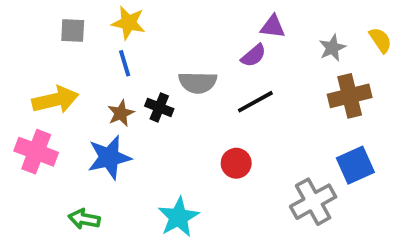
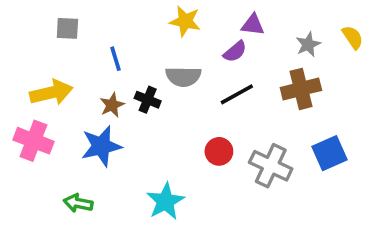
yellow star: (128, 23) -> (185, 21), moved
brown cross: (350, 96) -> (301, 89), moved
gray cross: (313, 202) -> (271, 166), moved, turned -36

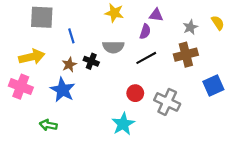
gray square: (67, 28) -> (42, 17), size x1.6
purple semicircle: (235, 52) -> (145, 32), turned -32
blue star: (101, 146) -> (63, 90), turned -30
blue square: (330, 153) -> (213, 85), moved
cyan star: (165, 201) -> (123, 124), moved

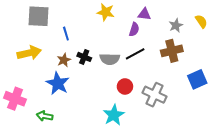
gray semicircle: (113, 47) -> (110, 59), moved
pink cross: (21, 87) -> (15, 99), moved

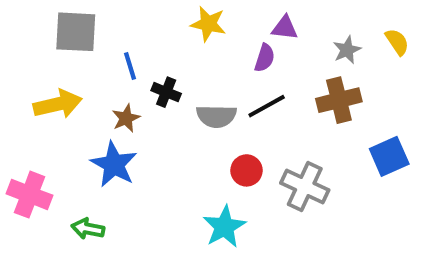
black cross: (84, 57) -> (166, 92), moved

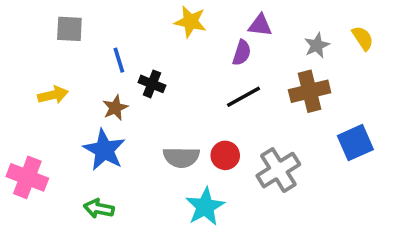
gray square: (76, 32) -> (69, 29), size x0.7
yellow arrow: (58, 104) -> (53, 95), size x0.7
gray semicircle: (216, 116) -> (181, 157), moved
gray cross: (305, 187) -> (278, 170), turned 33
green arrow: (88, 229) -> (99, 209), moved

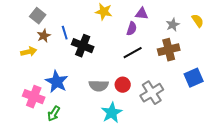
gray square: (69, 29) -> (38, 16), turned 35
black cross: (152, 84) -> (83, 46), size x1.5
brown star: (115, 108) -> (44, 36), moved
pink cross: (27, 177) -> (34, 97), moved
green arrow: (99, 209) -> (54, 114), turned -70

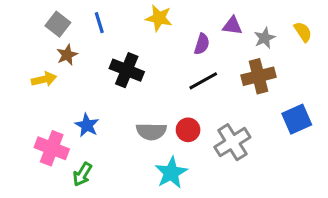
purple triangle: (142, 14) -> (232, 26), moved
blue line: (65, 33) -> (99, 23), moved
blue star: (57, 82) -> (87, 125), size x0.7

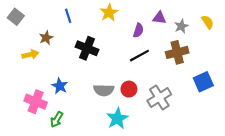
yellow star: (159, 18) -> (109, 13), turned 30
gray square: (58, 24) -> (16, 17), moved

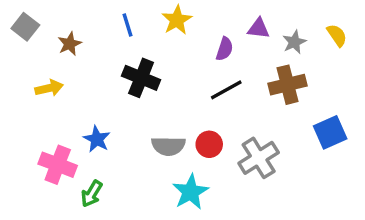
blue line: (68, 16) -> (127, 25), moved
brown star: (46, 38) -> (70, 44), moved

